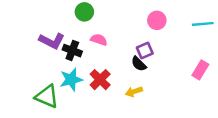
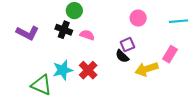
purple L-shape: (52, 41) -> (28, 33), moved
black cross: (72, 51) -> (64, 30), moved
pink rectangle: (200, 70) -> (170, 54), moved
yellow arrow: (134, 92) -> (147, 69), moved, size x1.5

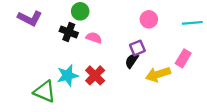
purple L-shape: (28, 33) -> (30, 18), moved
black semicircle: (122, 56) -> (132, 61), turned 80

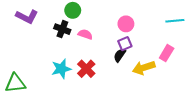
pink circle: (149, 19) -> (126, 24), moved
green triangle: (45, 91) -> (15, 83), moved, turned -30

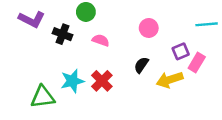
black cross: (62, 29) -> (62, 34), moved
purple square: (125, 44) -> (181, 51), moved
green triangle: (15, 83) -> (43, 97), moved

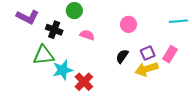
purple square: (181, 51) -> (148, 53), moved
red cross: (102, 81) -> (84, 82), moved
green triangle: (43, 97) -> (44, 55), moved

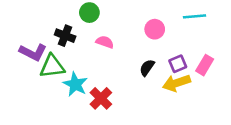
purple L-shape: (28, 17) -> (33, 52), moved
cyan line: (178, 21) -> (194, 16), moved
cyan star: (63, 70) -> (75, 84), turned -30

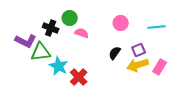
green circle: (89, 13) -> (70, 18), moved
cyan line: (194, 16) -> (157, 27), moved
pink rectangle: (205, 65) -> (160, 67), moved

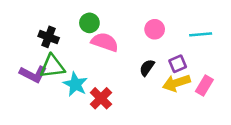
black cross: (51, 28) -> (49, 37), moved
pink semicircle: (82, 33) -> (105, 42), size x1.5
purple L-shape: (26, 41) -> (33, 74), moved

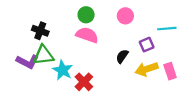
green circle: (89, 23) -> (86, 15), moved
pink circle: (155, 29) -> (125, 16), moved
purple square: (178, 64) -> (147, 45), moved
pink rectangle: (204, 86) -> (170, 71), turned -49

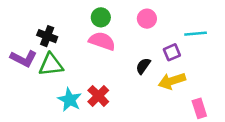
purple L-shape: (28, 62) -> (23, 59), moved
cyan star: (63, 70) -> (70, 100), moved
pink rectangle: (170, 71) -> (199, 108), moved

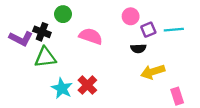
green circle: (101, 17) -> (63, 14), moved
purple square: (172, 52) -> (148, 30), moved
purple L-shape: (23, 59) -> (21, 38), moved
black semicircle: (143, 66) -> (138, 48), moved, turned -128

